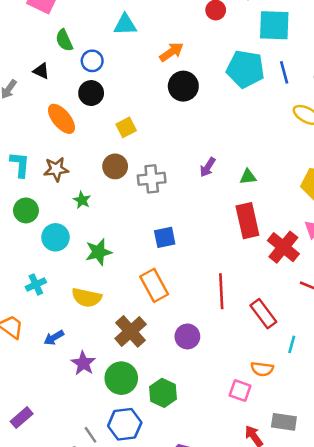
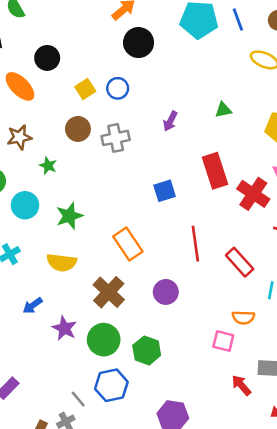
blue circle: (92, 61) -> (118, 88), moved
green triangle: (248, 177) -> (223, 110), moved
blue square: (165, 237) -> (165, 191), moved

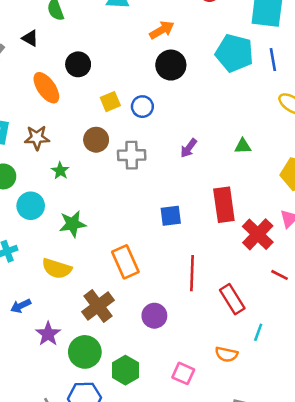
pink square: (223, 341) -> (183, 373), moved

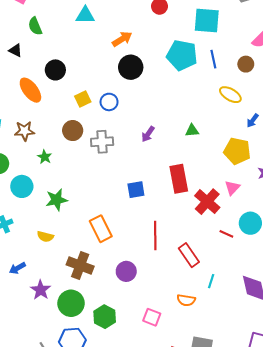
yellow semicircle: (57, 268) -> (45, 236), size x0.7
brown cross: (98, 306) -> (80, 266), turned -30

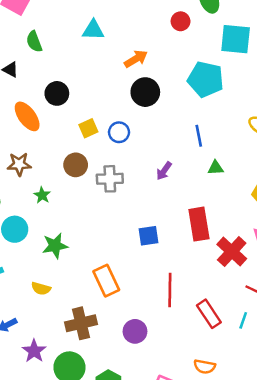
blue line: (213, 59) -> (199, 136), moved
brown cross: (80, 266) -> (81, 323), turned -35
cyan line: (211, 281) -> (243, 320), moved

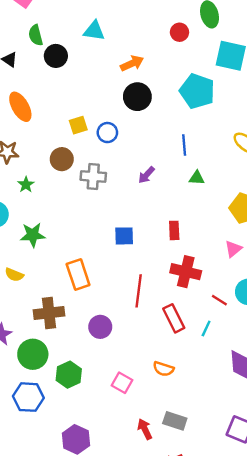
black circle: (57, 93) -> (56, 56), moved
red rectangle: (199, 224) -> (174, 230), size x0.6
red cross: (232, 252) -> (186, 272), moved, turned -36

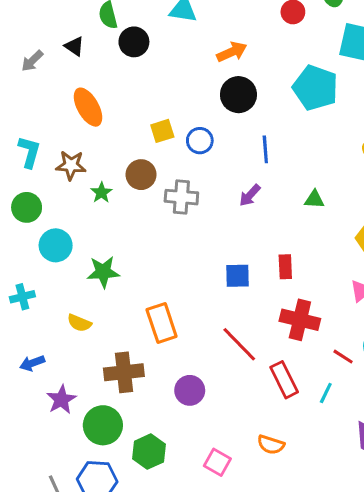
blue line: (184, 145) -> (265, 149), moved
green star: (26, 185) -> (101, 193), moved
blue square: (124, 236) -> (238, 276), moved
red line: (139, 291) -> (239, 344), turned -52

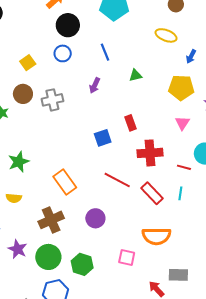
blue circle: (200, 141) -> (63, 53), moved
blue line: (265, 149) -> (105, 52), moved
orange semicircle: (271, 445) -> (156, 236), size x1.6

